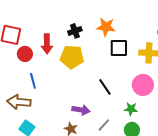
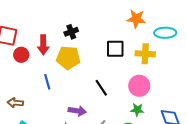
orange star: (106, 27) -> (136, 19), moved
blue line: (33, 81) -> (47, 82), moved
brown arrow: (19, 102) -> (15, 103), size x0.7
green star: (131, 109) -> (137, 110), moved

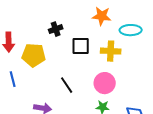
black cross: (71, 32) -> (56, 29), moved

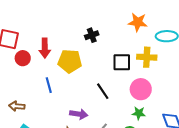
black square: (81, 46) -> (122, 62), moved

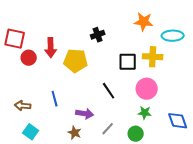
blue line: (49, 85) -> (55, 99), moved

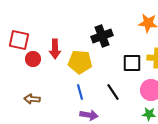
black cross: (98, 35) -> (102, 36), size x1.5
blue line: (55, 99) -> (80, 92), moved
brown arrow: (23, 106) -> (32, 99), moved

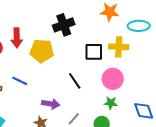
blue line: (80, 92) -> (20, 81), moved, turned -49

